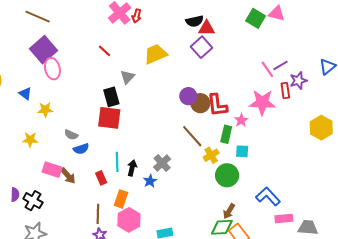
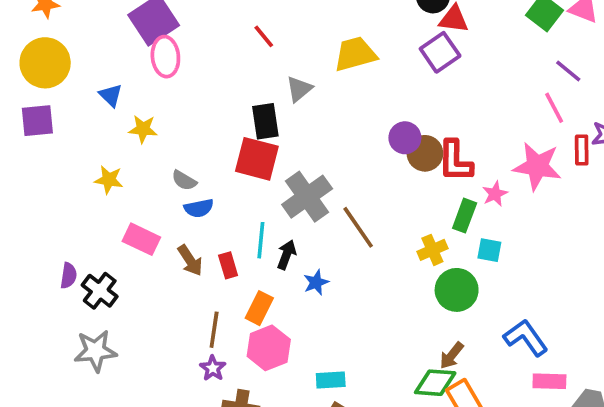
purple line: (280, 65) -> (568, 71), moved, turned 63
brown line: (192, 136) -> (358, 227), moved
gray cross: (162, 163) -> (307, 197), moved, size x1.5
brown arrow: (68, 176) -> (190, 260), moved

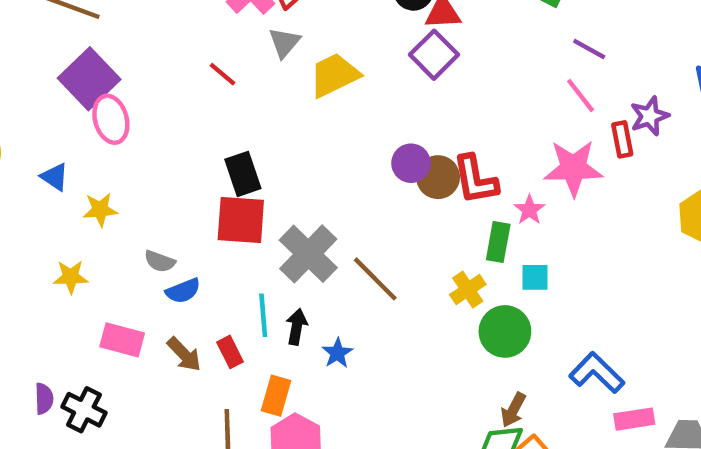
gray triangle: (299, 89) -> (284, 43), moved

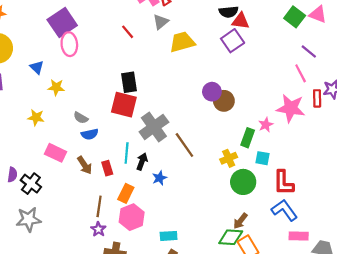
red L-shape: (475, 180) -> (283, 183), moved

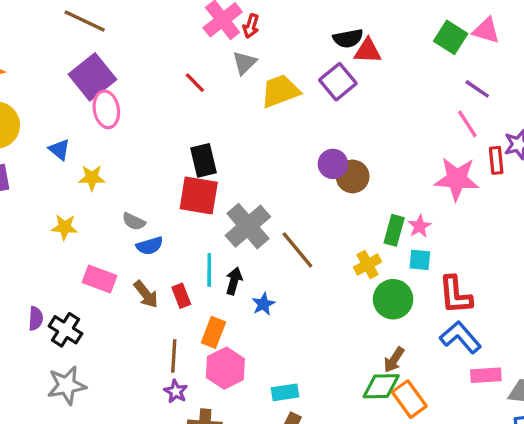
purple square: (233, 41) -> (338, 82), moved
pink star: (266, 125) -> (420, 226), moved

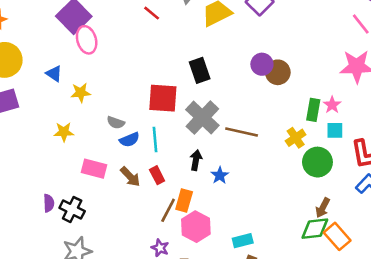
black rectangle: (204, 160) -> (200, 70), moved
brown line: (297, 250) -> (242, 132), turned -32
cyan line: (209, 270) -> (155, 139), moved
brown line: (174, 356) -> (168, 210), moved, turned 30

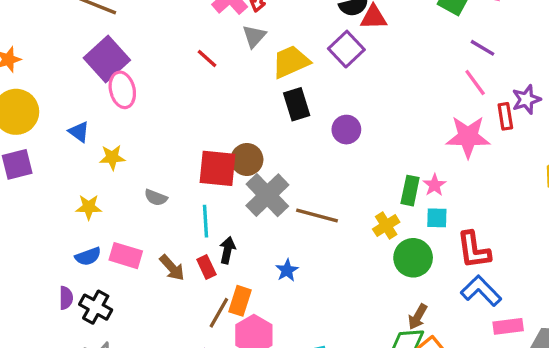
black rectangle: (200, 70) -> (297, 104), moved
brown circle: (278, 72) -> (247, 159), moved
blue semicircle: (129, 140) -> (88, 256), moved
black arrow: (196, 160) -> (227, 250), moved

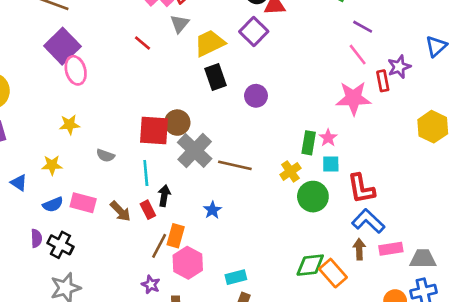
blue triangle: (79, 132) -> (19, 183), moved
brown arrow: (418, 317) -> (359, 249), moved, turned 150

